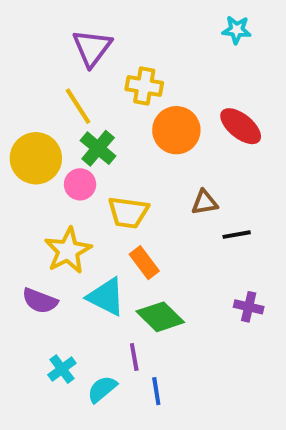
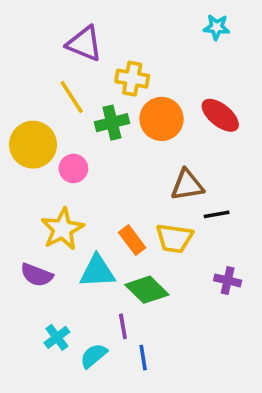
purple triangle: (92, 48) -> (84, 44), turned -45
green cross: (98, 148) -> (112, 123), moved, turned 36
brown triangle: (204, 202) -> (187, 185), size x1.4
yellow trapezoid: (128, 212) -> (174, 238), moved
cyan triangle: (106, 297) -> (97, 271), turned -30

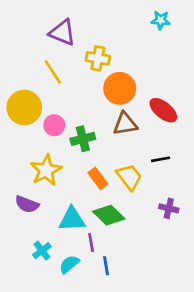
red ellipse: (220, 115) -> (163, 110), moved
green cross: (112, 123) -> (83, 139), moved
brown triangle: (187, 185) -> (125, 124), moved
yellow trapezoid: (174, 238) -> (129, 177), turned -136
cyan triangle: (97, 271) -> (72, 219), moved

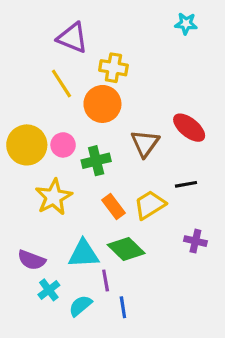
orange circle: (120, 88) -> (102, 104), moved
yellow circle: (24, 107) -> (27, 145), moved
brown triangle: (125, 124) -> (145, 143), turned -45
yellow trapezoid: (129, 177) -> (150, 205), turned -84
purple semicircle: (27, 204) -> (32, 260), moved

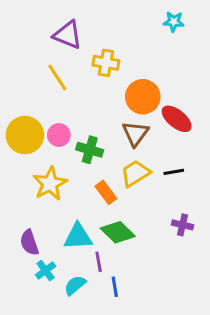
orange circle: (102, 104) -> (143, 97), moved
green cross: (96, 161) -> (90, 150), turned 30
yellow trapezoid: (150, 205) -> (135, 173), moved
purple semicircle: (32, 260) -> (29, 243), turned 50

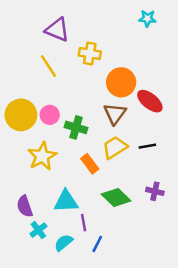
green diamond: (118, 232) -> (116, 198), moved
blue line: (115, 287) -> (97, 244), turned 36

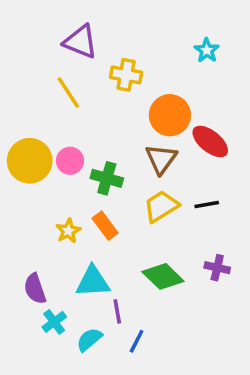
cyan star: (147, 18) -> (207, 50), moved, turned 30
yellow star: (42, 156) -> (68, 231), moved, size x0.6
orange rectangle: (90, 164) -> (105, 226), moved

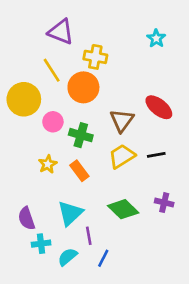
orange circle: (170, 115) -> (83, 87), moved
yellow circle: (30, 161) -> (24, 99), moved
yellow star: (68, 231) -> (48, 164), moved
cyan triangle: (93, 282) -> (70, 213), turned -40
cyan cross: (54, 322) -> (41, 244), turned 30

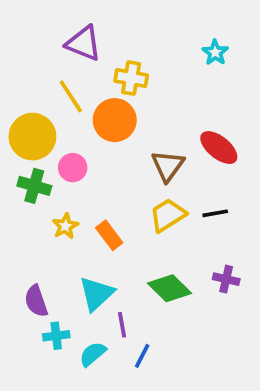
green cross: (81, 135) -> (34, 186), moved

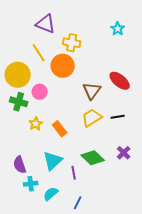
purple cross: (226, 279) -> (124, 153), turned 32
purple line: (122, 325) -> (74, 173), moved
blue line: (142, 356) -> (78, 203), moved

